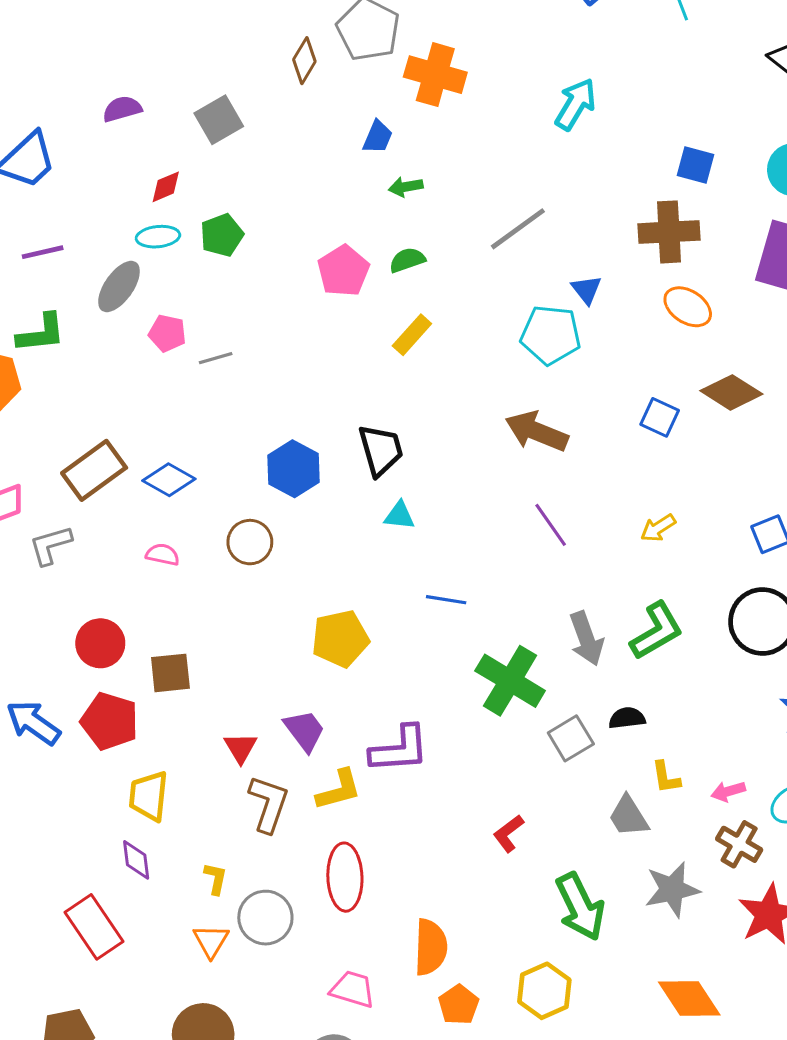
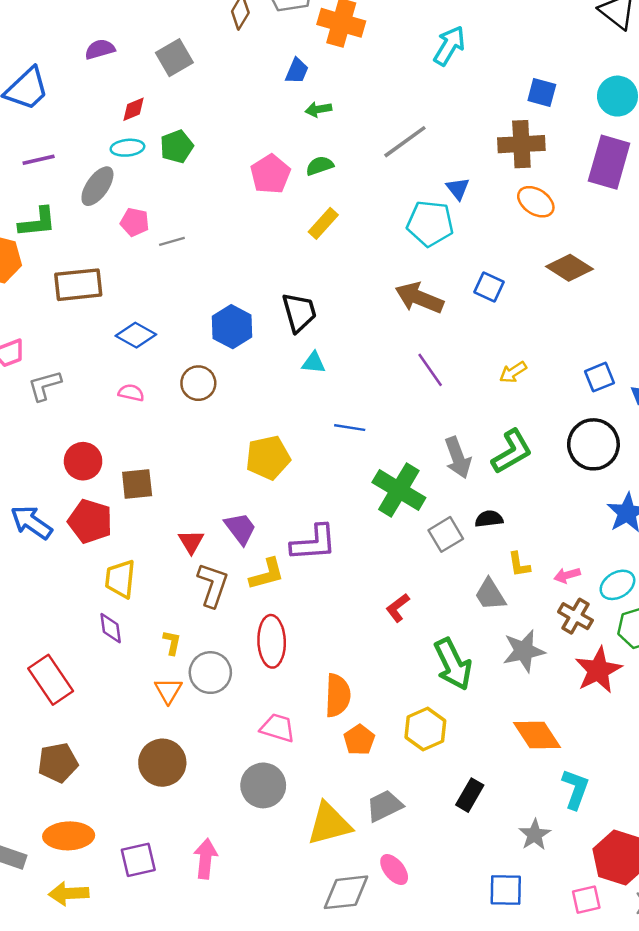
blue square: (660, 417) -> (489, 287), moved
brown rectangle: (94, 470) -> (78, 285), moved, turned 30
red rectangle: (94, 927) -> (51, 680), moved

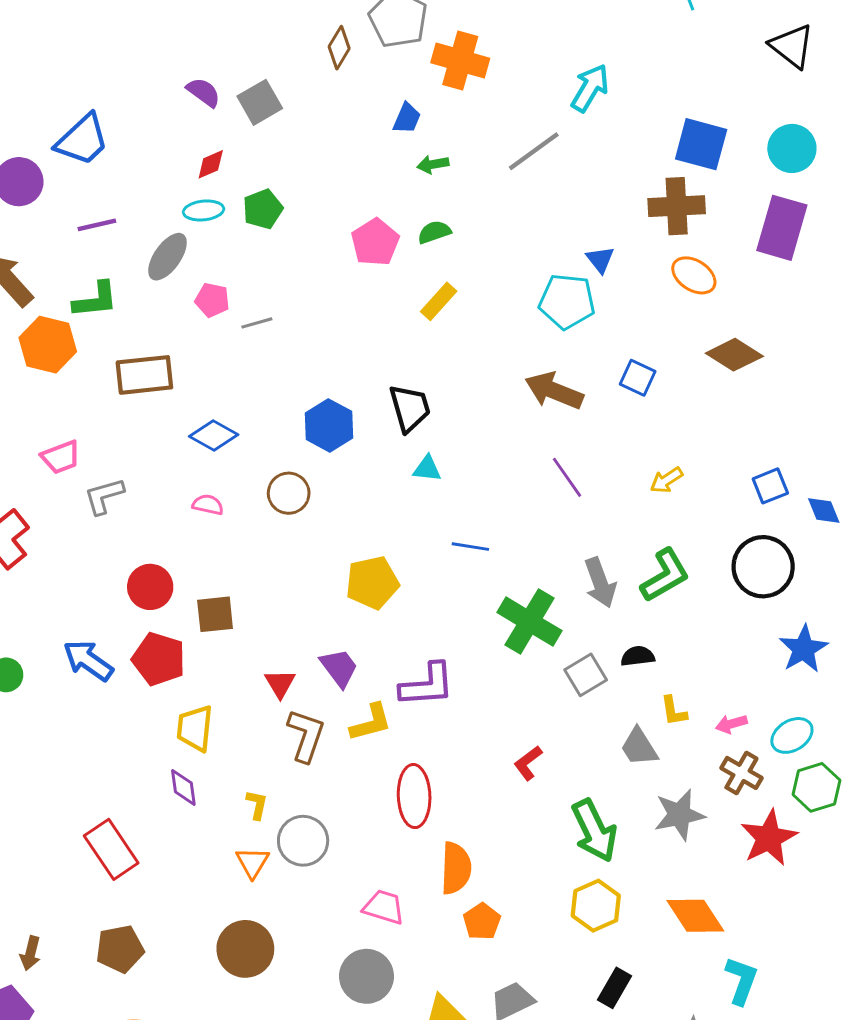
purple semicircle: (100, 49) -> (204, 92), moved, turned 52
blue square: (542, 92) -> (701, 144), size x1.5
gray line: (405, 142) -> (534, 151), moved
red ellipse: (272, 641) -> (414, 796), moved
yellow hexagon: (425, 729) -> (596, 906), moved

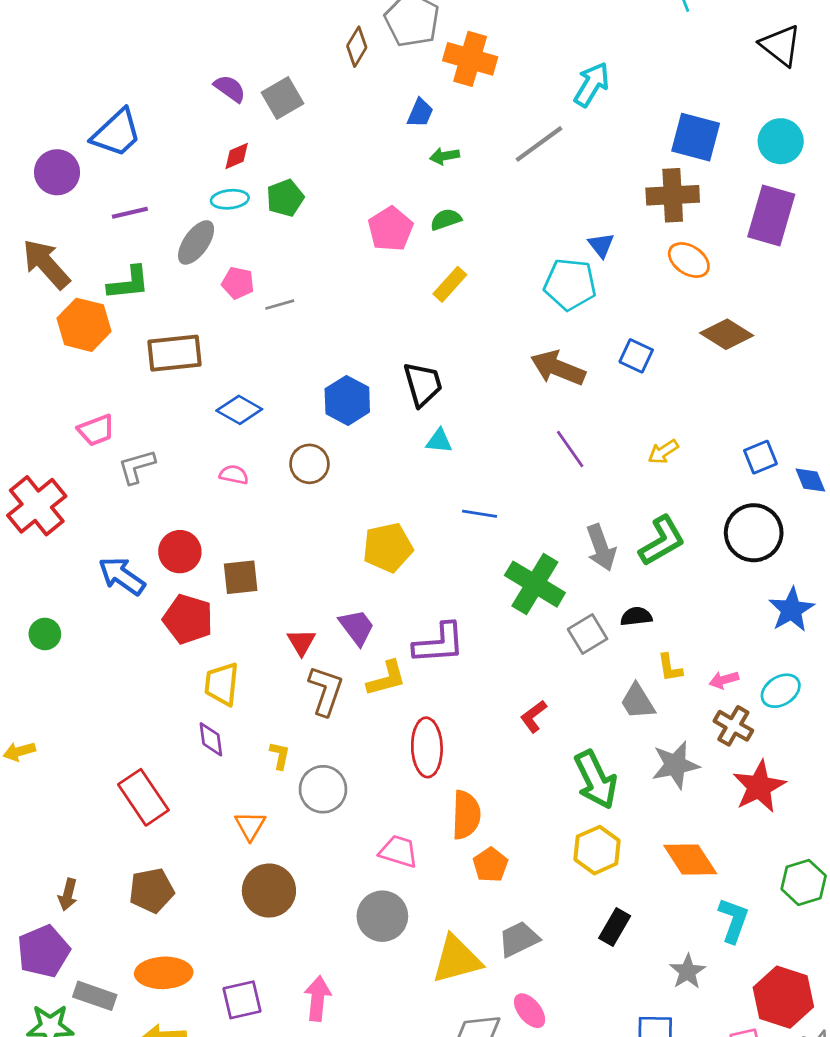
blue arrow: (88, 660) -> (122, 576), moved
green hexagon: (816, 787) -> (804, 882), moved
orange triangle: (253, 862) -> (250, 826), moved

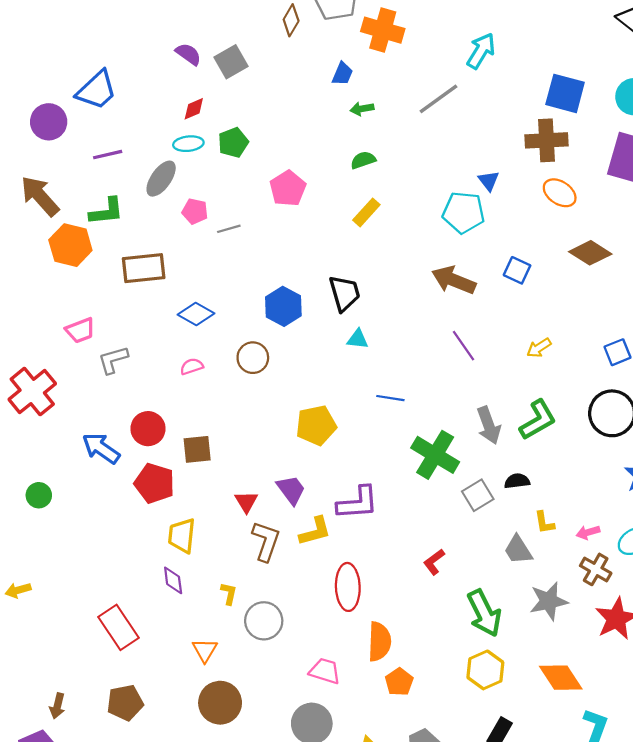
pink pentagon: (390, 229) -> (288, 188), moved
pink semicircle: (234, 475) -> (192, 366), turned -30

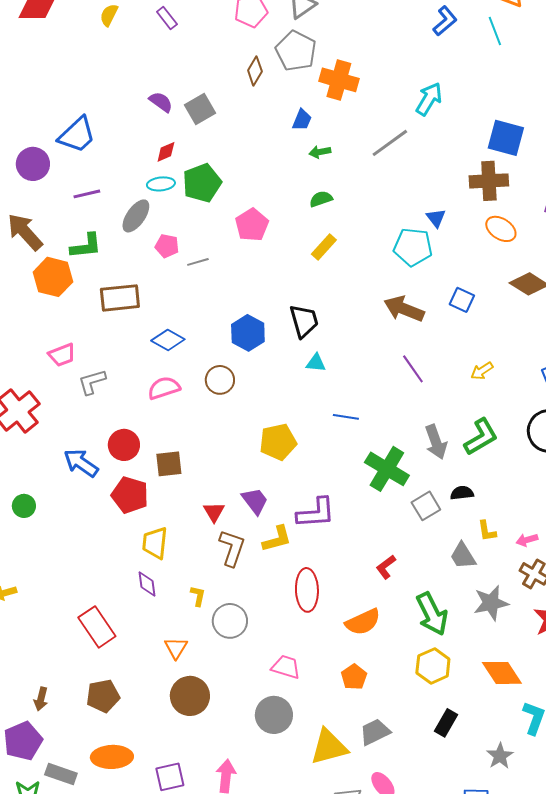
green pentagon: (233, 143) -> (202, 183), size x1.4
pink semicircle: (192, 366) -> (164, 388), size x1.5
orange semicircle: (379, 642) -> (363, 622), moved, turned 63

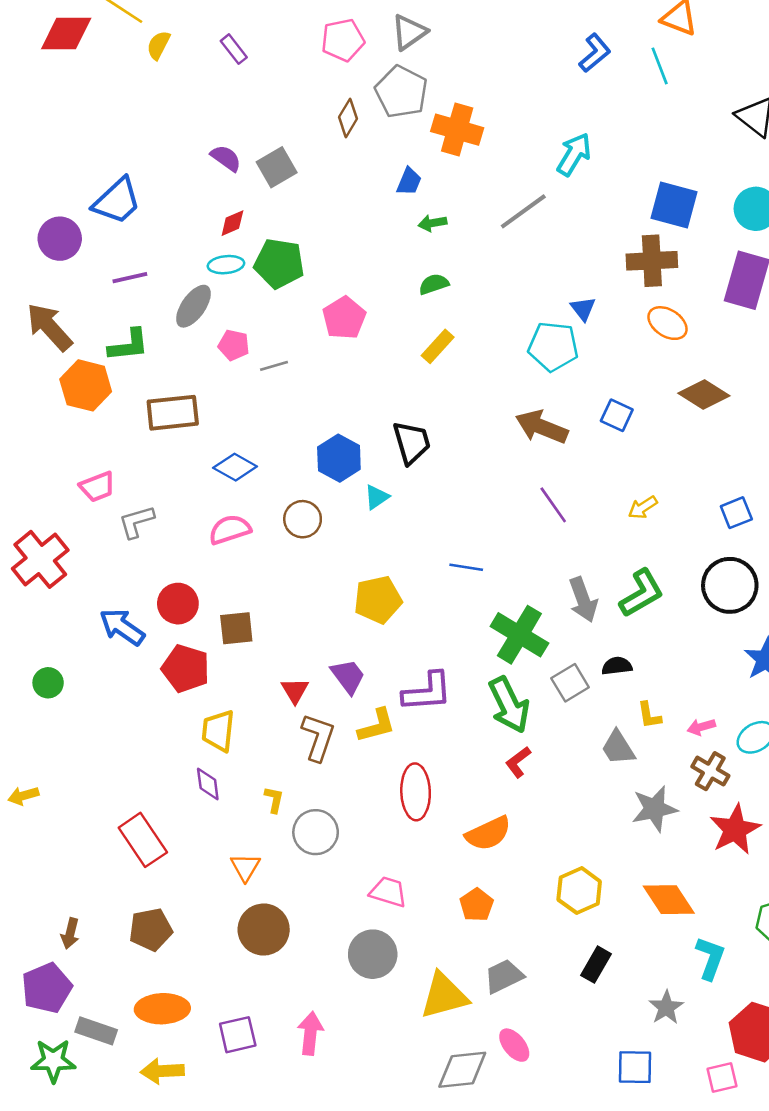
green pentagon: (202, 183) -> (279, 263), turned 30
cyan triangle: (316, 363) -> (377, 497), moved, turned -40
green arrow: (432, 614) -> (509, 705), moved

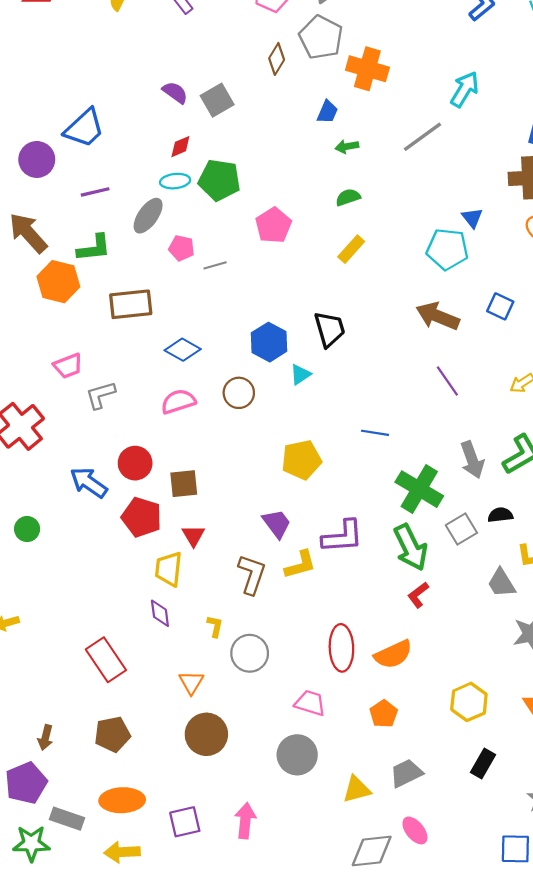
red triangle: (295, 691) -> (193, 535), moved
red ellipse: (416, 792) -> (341, 648), moved
yellow triangle: (444, 996) -> (357, 789), size x0.7

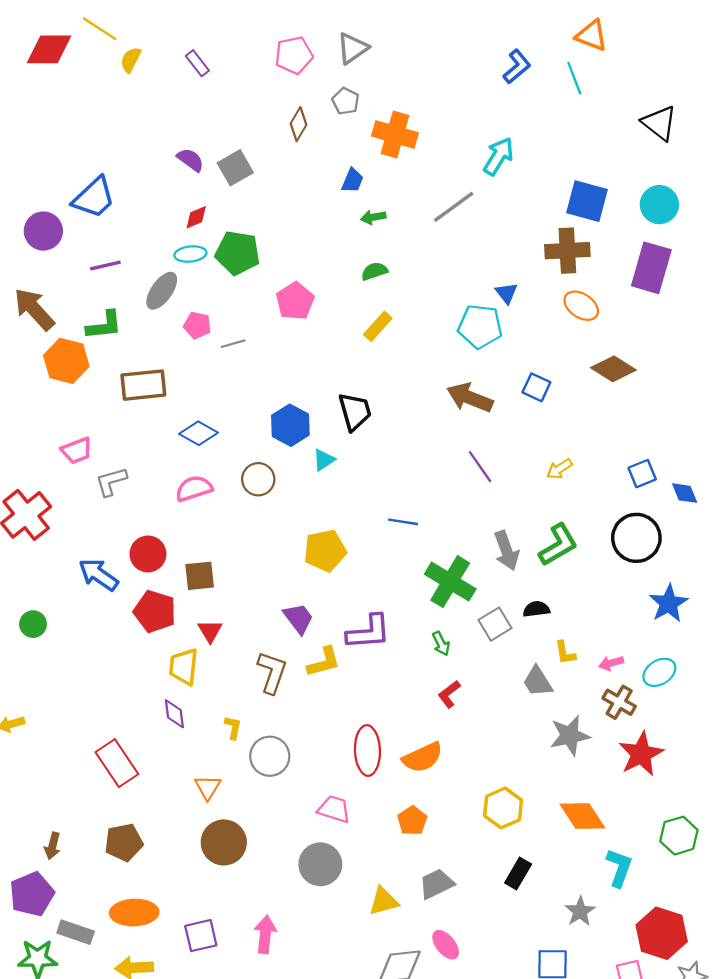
gray pentagon: (321, 37) -> (346, 101), size x0.6
green arrow: (411, 547) -> (441, 644), size x0.5

